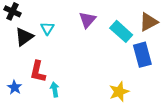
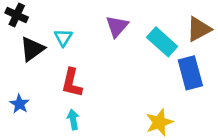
red L-shape: (38, 72) -> (72, 83), moved
blue star: (15, 87) -> (19, 104), moved

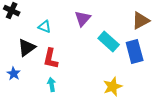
cyan triangle: (63, 38) -> (45, 27), turned -40
cyan rectangle: (162, 42) -> (109, 42), moved
black triangle: (32, 49) -> (27, 48), moved

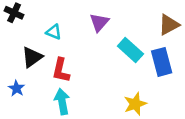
cyan arrow: (52, 85) -> (62, 102), size x1.5

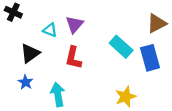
purple triangle: (99, 22) -> (74, 24), moved
red L-shape: (61, 70) -> (73, 58), moved
blue star: (16, 88) -> (26, 82), moved

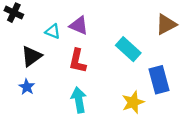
purple triangle: (74, 24) -> (79, 26), turned -48
blue rectangle: (150, 58) -> (159, 80), moved
cyan arrow: (58, 94) -> (79, 100), moved

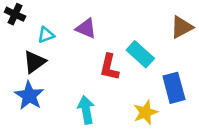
cyan triangle: (53, 31) -> (46, 35), moved, turned -42
red L-shape: (78, 61) -> (109, 67), moved
blue star: (27, 87) -> (29, 96), size x1.6

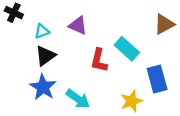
black triangle: (34, 62) -> (45, 56), moved
blue star: (29, 96) -> (43, 87), moved
cyan arrow: (86, 110) -> (78, 99), turned 135

